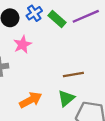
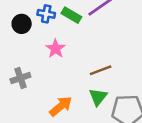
blue cross: (34, 13) -> (46, 14), turned -35
pink star: (22, 44) -> (55, 49), moved

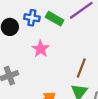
brown line: (101, 70) -> (81, 68), turned -48

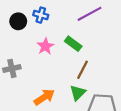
green rectangle: (55, 19) -> (73, 44), moved

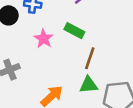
green triangle: (78, 93) -> (89, 85), turned 49

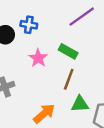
brown line: (90, 58) -> (69, 79), moved

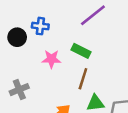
pink star: (38, 58) -> (51, 59), turned -30

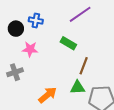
pink star: (51, 59) -> (30, 49), moved
brown line: (83, 79) -> (84, 66), moved

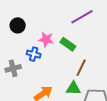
blue cross: (36, 21) -> (34, 54), moved
pink star: (30, 49) -> (46, 39), moved

